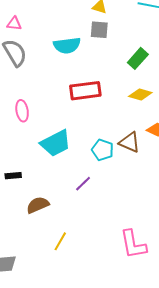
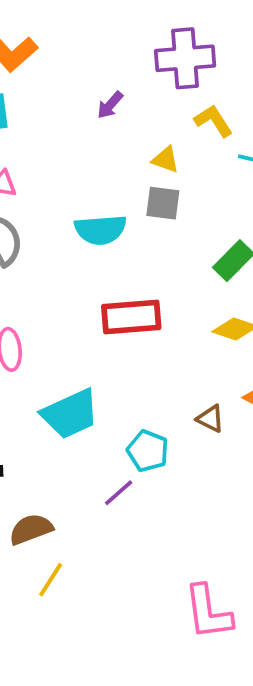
brown triangle: (130, 142) -> (210, 419), size x0.7
cyan pentagon: (103, 150) -> (148, 451), moved
yellow line: (60, 241) -> (51, 580), moved

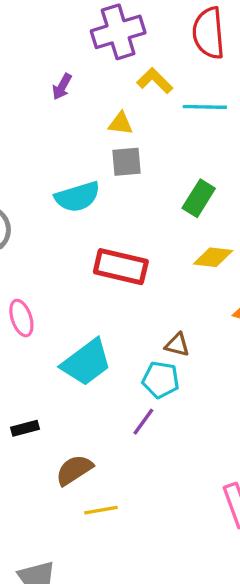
red rectangle: (131, 317) -> (121, 267), turned 30
brown triangle: (210, 419) -> (177, 345), moved
yellow line: (51, 580) -> (101, 510), turned 60

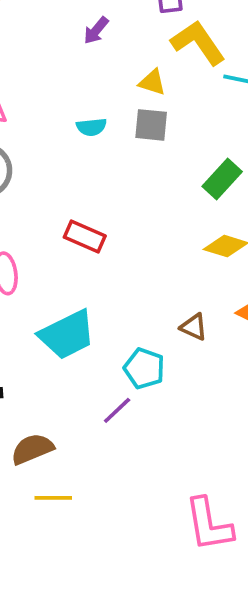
yellow L-shape: (155, 81) -> (198, 43), size x1.4
cyan semicircle: (77, 197) -> (92, 127), moved, size x0.6
red rectangle: (121, 267) -> (85, 237), moved, size x0.7
brown triangle: (177, 345) -> (194, 327), moved

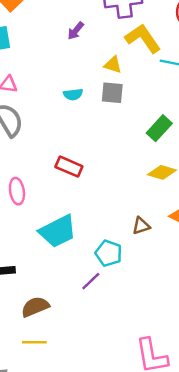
brown triangle: (194, 327) -> (141, 226), turned -42
yellow line: (53, 498) -> (34, 342), moved

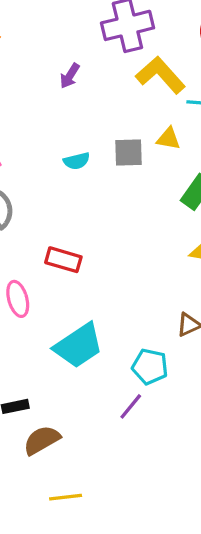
yellow triangle: (113, 65) -> (168, 139), moved
red rectangle: (69, 167) -> (63, 260), moved
brown semicircle: (35, 307) -> (42, 440), moved

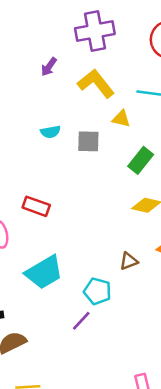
yellow L-shape: (160, 75) -> (96, 84), moved
gray square: (129, 152) -> (88, 141), moved

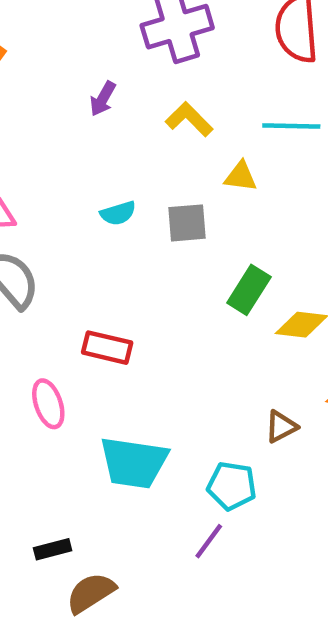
yellow L-shape: (96, 84) -> (189, 119), size x0.7
green rectangle: (141, 160) -> (249, 290), moved
cyan trapezoid: (44, 272) -> (134, 463), turned 45

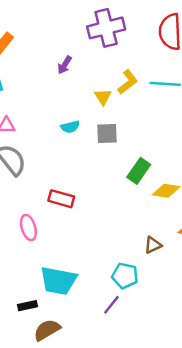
yellow L-shape: (189, 119) -> (128, 82), moved, turned 95
yellow triangle: (241, 177) -> (103, 97), moved, turned 48
cyan trapezoid: (134, 463) -> (58, 281), moved

